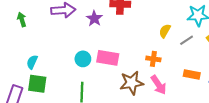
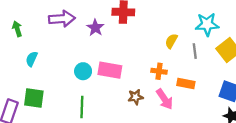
gray line: (187, 40) -> (195, 51), turned -64
cyan semicircle: (32, 62) -> (32, 59), moved
orange rectangle: (192, 74) -> (186, 84), moved
brown star: (132, 83) -> (136, 97), size x0.6

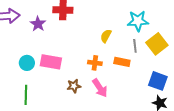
gray line: (195, 51) -> (135, 46), moved
orange rectangle: (186, 84) -> (122, 62), moved

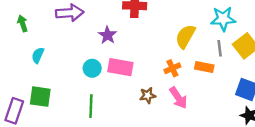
purple star: (38, 24) -> (107, 35), moved
yellow semicircle: (106, 36) -> (185, 36), size x1.5
orange cross: (95, 63) -> (172, 68), turned -32

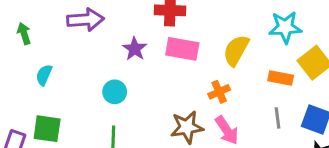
gray line: (220, 48) -> (278, 118), moved
pink rectangle: (120, 67) -> (182, 49), moved
orange rectangle: (204, 67) -> (281, 78), moved
brown star: (148, 95) -> (187, 127), size x1.5

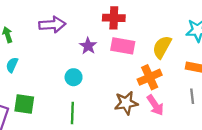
cyan semicircle: (44, 75) -> (12, 65), moved
orange cross: (219, 92) -> (150, 77), size x1.5

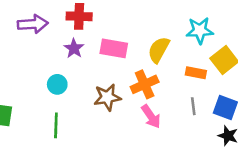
red cross: (114, 18) -> (79, 16), moved
brown star: (126, 103) -> (107, 97), moved

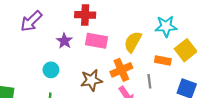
red cross: (79, 16) -> (85, 15), moved
purple arrow: (33, 24) -> (31, 21), turned 140
gray line: (193, 106) -> (149, 81), moved

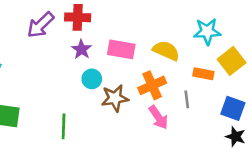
red cross: (85, 15) -> (78, 17), moved
yellow semicircle: (133, 42) -> (166, 51), turned 85
cyan circle: (51, 70) -> (92, 79), moved

